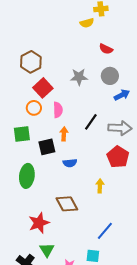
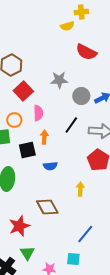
red semicircle: (106, 49) -> (86, 52), size x1.5
gray circle: (110, 76) -> (81, 96), moved
orange circle: (34, 108) -> (14, 120), moved

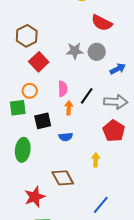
gray circle: (81, 96) -> (97, 52), moved
pink semicircle: (38, 113) -> (63, 89), moved
orange arrow: (44, 137) -> (69, 108), moved

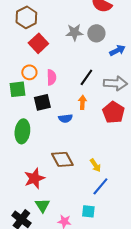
pink semicircle: (63, 89) -> (51, 77), moved
orange arrow: (69, 108) -> (82, 102), moved
yellow arrow: (96, 160) -> (95, 165), moved, turned 144

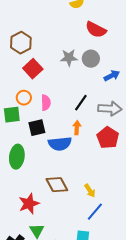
blue semicircle: (65, 118) -> (60, 144), size x1.6

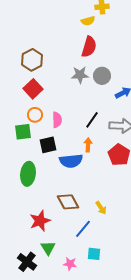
red semicircle: (96, 30) -> (89, 47), moved, turned -100
red square: (33, 69) -> (33, 89), moved
blue line: (95, 212) -> (83, 229), moved

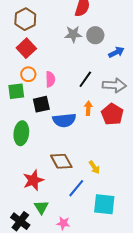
orange arrow: (88, 145) -> (88, 108), moved
cyan square: (94, 254) -> (104, 204), moved, size x1.6

